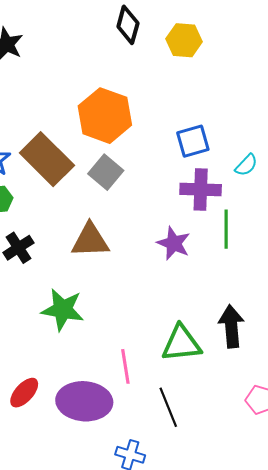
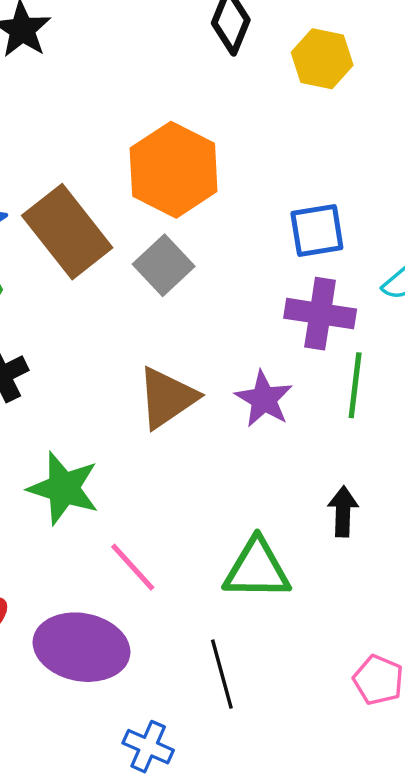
brown triangle: (90, 240) -> (167, 398), moved, turned -39
black arrow: (231, 326) -> (343, 511), moved, size x0.7
pink line: (125, 366) -> (133, 567), moved, turned -40

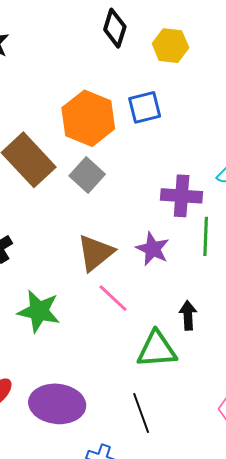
blue square: (317, 230) -> (145, 107), moved
black arrow: (343, 511) -> (188, 315), moved
pink line: (133, 567) -> (113, 298), moved

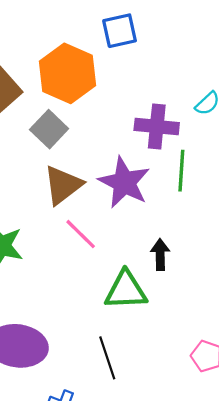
orange hexagon: (88, 118) -> (67, 73), moved
gray square: (87, 175) -> (49, 129), moved
purple star: (153, 249) -> (124, 182), size x1.4

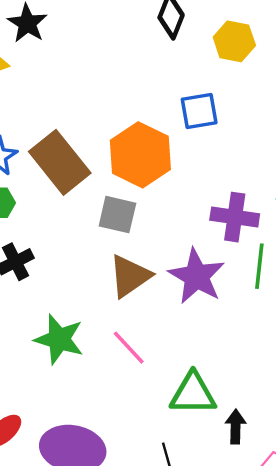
gray square: (49, 129) -> (117, 215), turned -33
pink line: (81, 234) -> (129, 348), moved
black arrow: (160, 255) -> (236, 427), moved

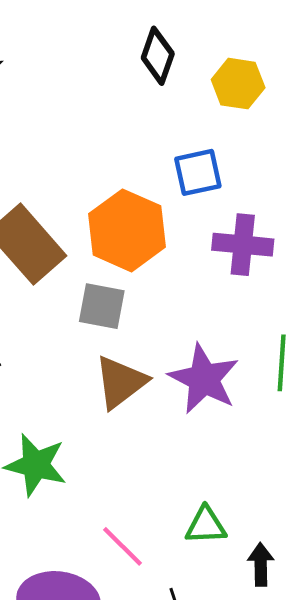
purple cross: (235, 217) -> (243, 245), moved
pink line: (129, 348) -> (123, 546), moved
green triangle: (193, 394) -> (206, 525), size x0.7

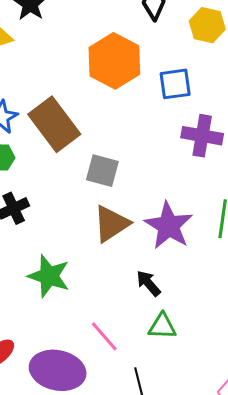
orange hexagon: (127, 230) -> (114, 61), moved
black arrow: (261, 564) -> (148, 283), moved, turned -44

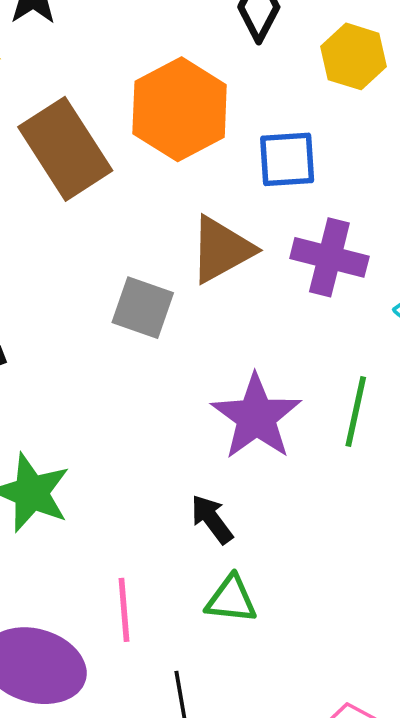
brown rectangle: (54, 124) -> (65, 149), moved
brown triangle: (111, 224) -> (221, 250), moved
pink line: (104, 336) -> (124, 610), turned 32

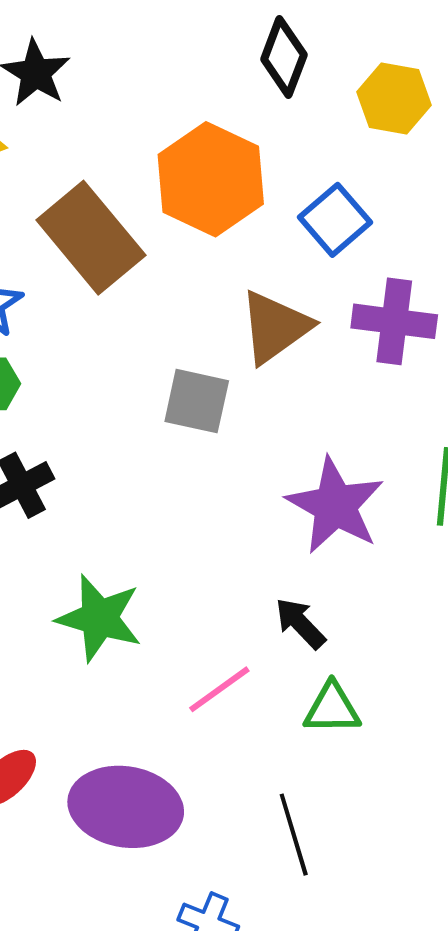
blue square: (287, 159) -> (335, 220), turned -30
pink line: (124, 610) -> (219, 689), moved, turned 66

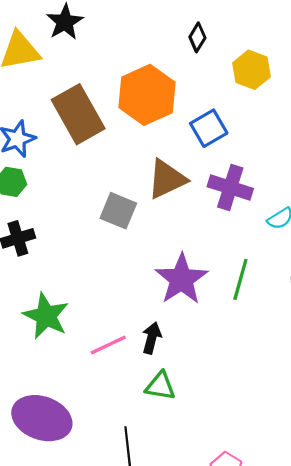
black diamond: (284, 57) -> (197, 37), size x0.7
black arrow: (300, 623) -> (152, 338), turned 48
pink line: (219, 689) -> (108, 345), moved

